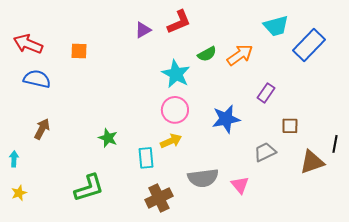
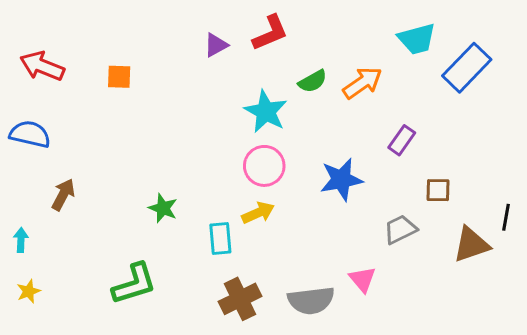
blue semicircle: (37, 79) -> (30, 134), moved
gray semicircle: (203, 178) -> (311, 300), moved

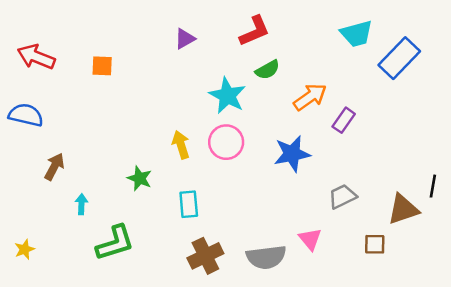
red L-shape: (270, 33) -> (255, 31), moved
orange arrow: (362, 83) -> (310, 97), moved
brown square: (438, 190) -> (375, 244), moved
yellow arrow: (258, 213) -> (181, 145), moved, turned -84
cyan arrow: (21, 240) -> (81, 204), moved

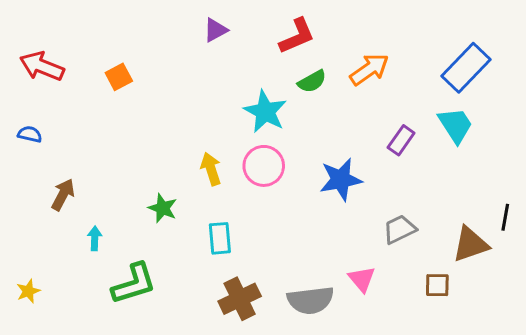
cyan trapezoid: (357, 34) -> (455, 125), moved, turned -108
purple triangle: (185, 39) -> (215, 30), moved
orange square: (102, 66) -> (119, 77), turned -30
orange arrow: (310, 97) -> (369, 69), moved
blue semicircle: (26, 115) -> (30, 134), size x0.6

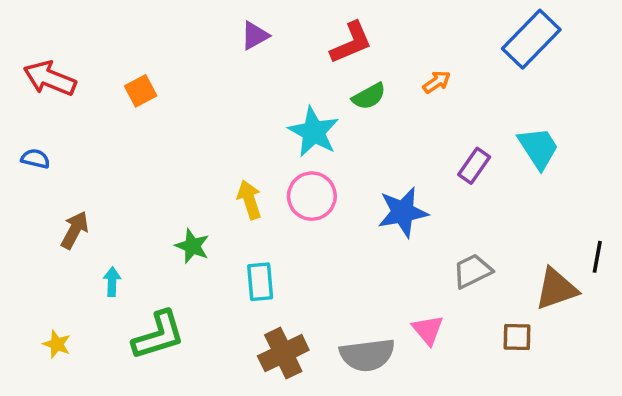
blue rectangle: (466, 68) -> (531, 39), moved
orange arrow: (369, 69) -> (437, 82), size x0.6
yellow star: (28, 291) -> (57, 344), moved, turned -30

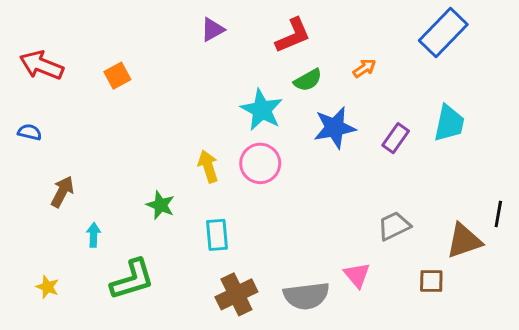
cyan trapezoid: (538, 148) -> (449, 123), turned 45
blue star: (403, 212) -> (335, 128), moved

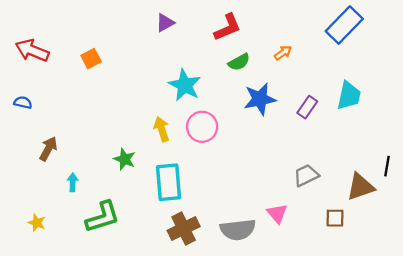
cyan star: (262, 110) -> (185, 85), moved
cyan rectangle: (217, 235) -> (169, 182), size x1.5

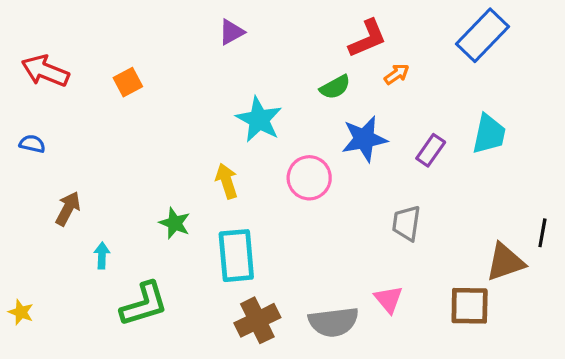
red L-shape: (227, 27) -> (368, 38), moved
pink circle: (202, 127) -> (309, 178), moved
gray trapezoid: (306, 175) -> (406, 223), moved, turned -56
brown square: (335, 218) -> (470, 306), size x1.5
yellow star: (37, 223) -> (21, 312), moved

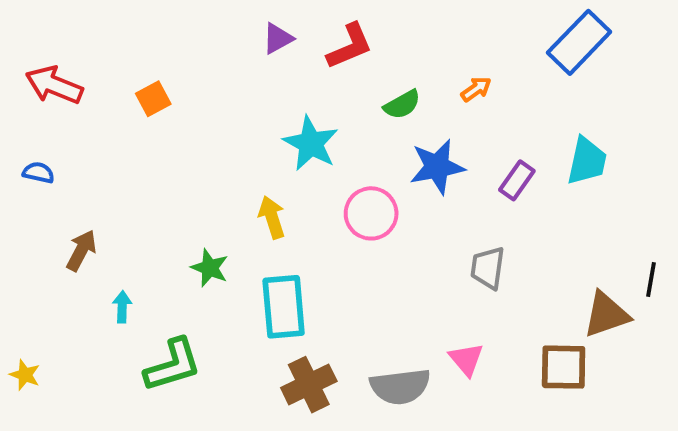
red L-shape: (368, 38) -> (350, 46), moved

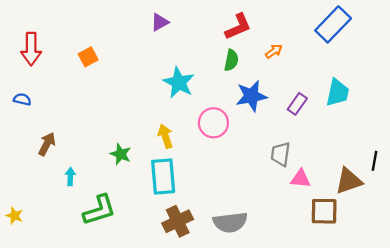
red L-shape: (350, 46) -> (238, 27), moved
red arrow: (54, 85) -> (31, 49), turned -112
green semicircle: (402, 105) -> (231, 60), turned -50
yellow arrow: (272, 217) -> (165, 136), moved
pink triangle: (466, 359) -> (301, 179), moved, turned -45

